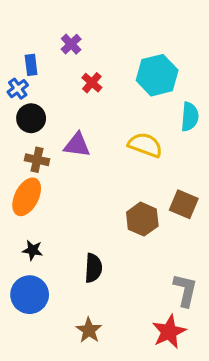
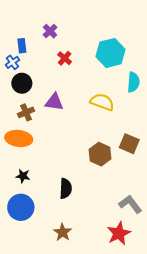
brown cross: (37, 160) -> (26, 112), turned -35
orange ellipse: (27, 197) -> (19, 138), turned 70
gray L-shape: (185, 290) -> (130, 204), turned -50

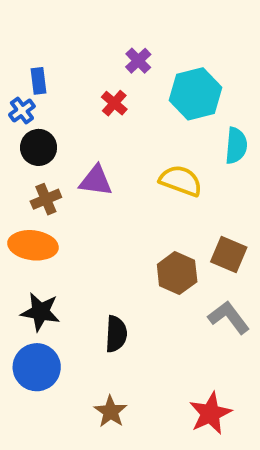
purple cross: (50, 31) -> (138, 61), moved
black star: (23, 176) -> (40, 312), size x1.5
gray L-shape: (130, 204) -> (229, 317), moved

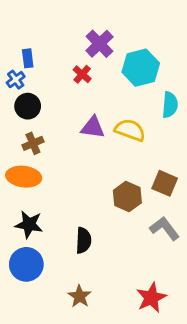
purple cross: (138, 61) -> (99, 44), size x1.5
purple triangle: (96, 181) -> (93, 127), moved

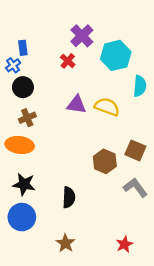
red star: (151, 298) -> (124, 244), size x0.7

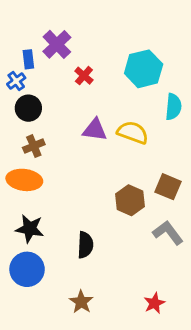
purple cross: (82, 36) -> (57, 44), moved

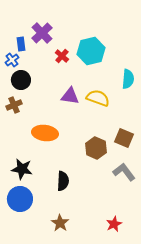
cyan hexagon: (144, 69) -> (91, 51), moved
brown cross: (34, 146) -> (14, 105), moved
orange ellipse: (24, 180) -> (45, 133), moved

